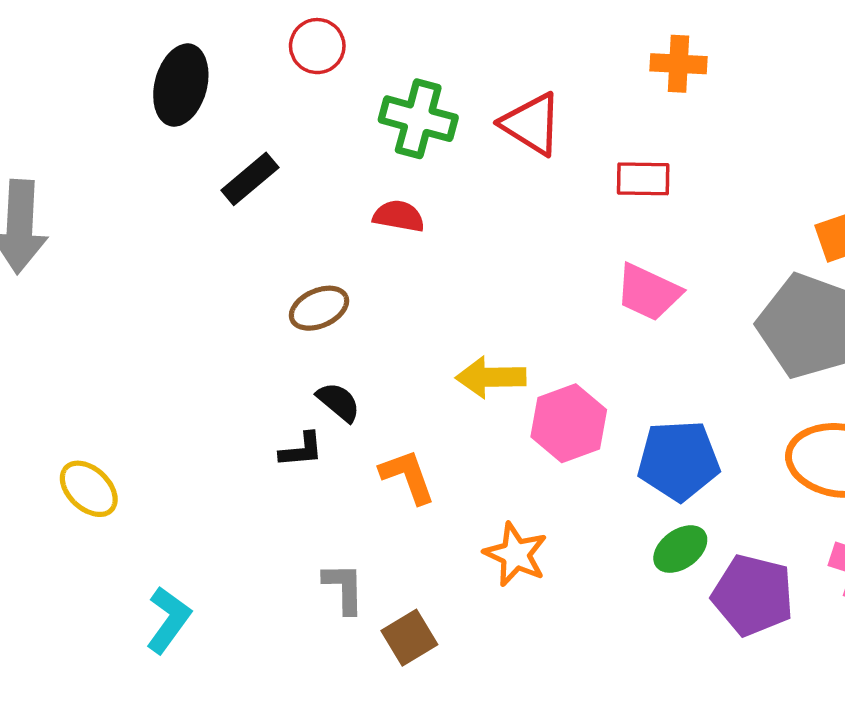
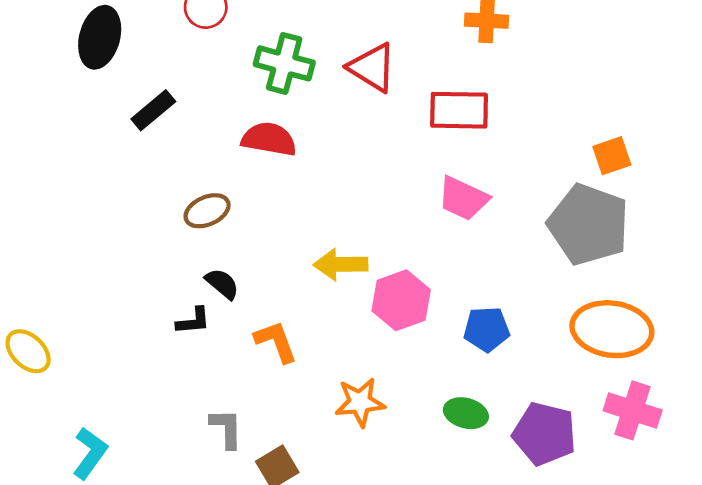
red rectangle: (643, 179) -> (459, 110), size x1.4
red semicircle: (399, 216) -> (269, 139), size x1.4
blue pentagon: (679, 460) -> (487, 329), size x0.7
green ellipse: (680, 549) -> (466, 413), moved, turned 51
orange star: (516, 554) -> (360, 402), turned -30

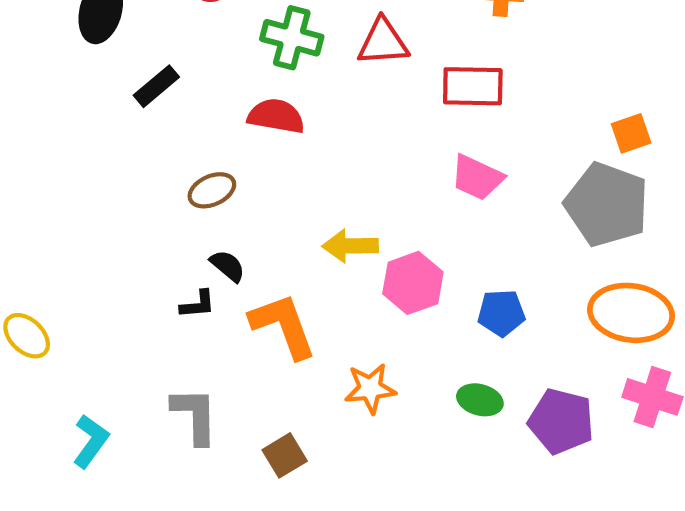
red triangle: (372, 68) -> (383, 42), turned -36
orange L-shape: (276, 342) -> (283, 326), size x1.5
gray L-shape: (226, 428) -> (195, 416), moved, size x1.4

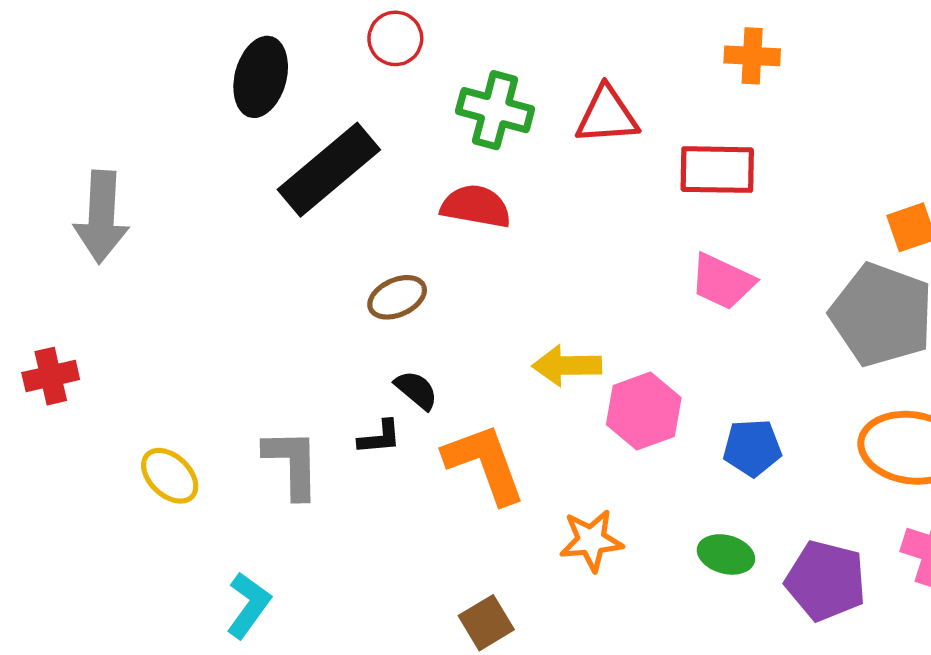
black rectangle: (156, 86) -> (329, 170), size x1.8
gray L-shape: (195, 416) -> (292, 463), moved

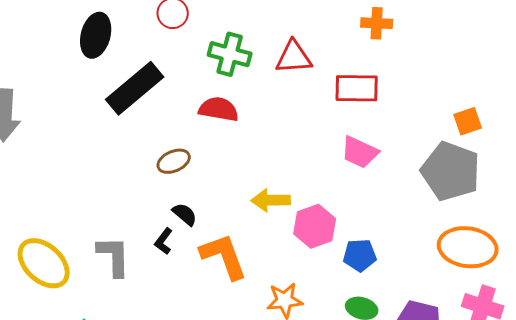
black L-shape: (380, 437) -> (164, 241), turned 132
blue pentagon: (752, 448) -> (360, 255), moved
yellow ellipse: (170, 476) -> (44, 263), size x1.6

